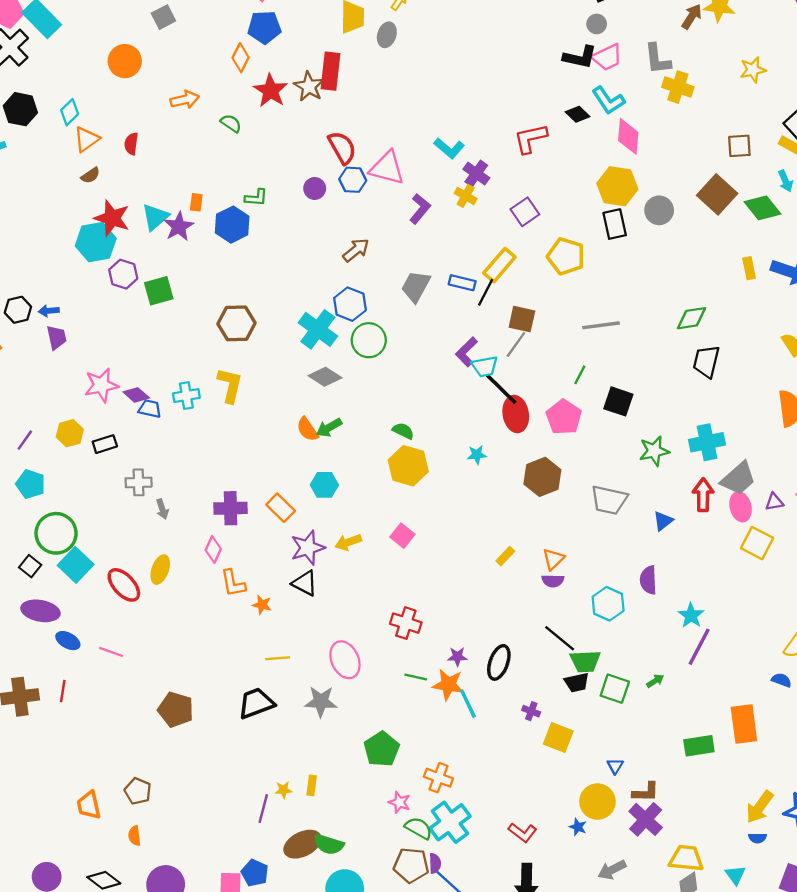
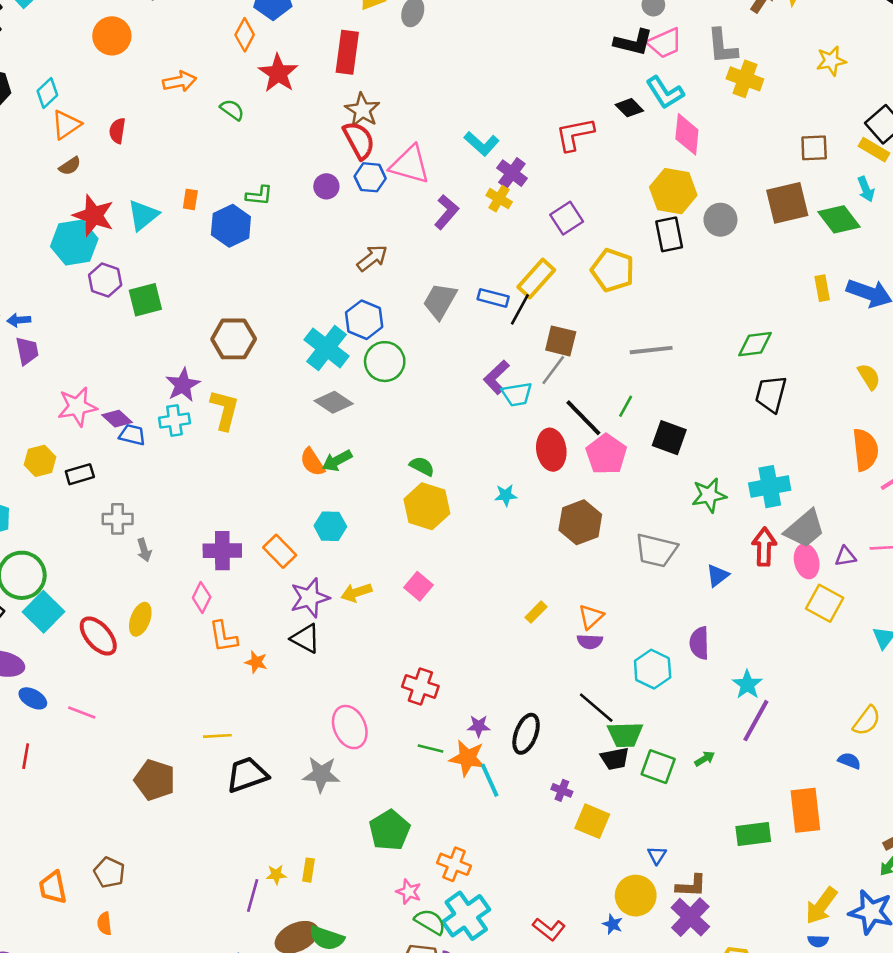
brown star: (309, 86) -> (362, 110), moved
brown square: (717, 194) -> (787, 203), turned 33
purple star: (179, 226) -> (183, 385), moved
black line: (501, 389) -> (583, 418), moved
yellow line: (278, 658) -> (217, 736), moved

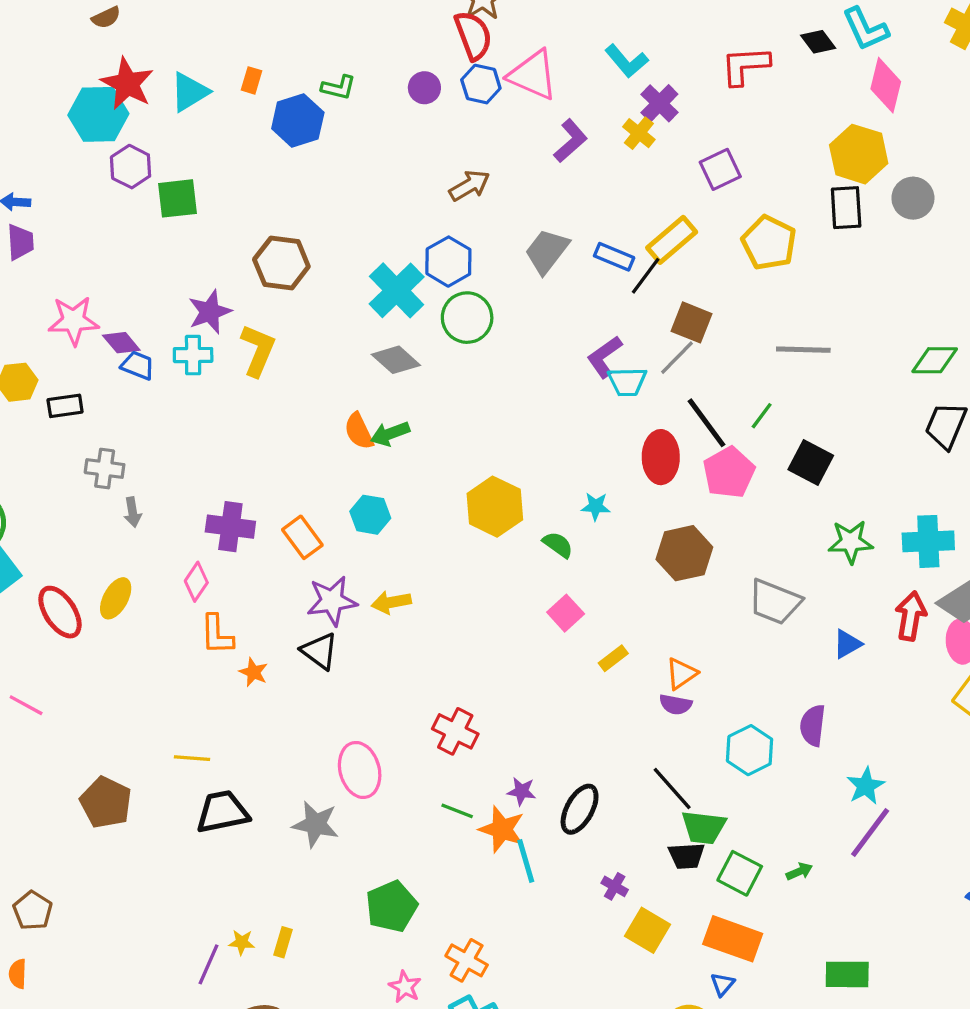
green semicircle: (422, 466) -> (558, 545), moved
pink square: (418, 586) -> (566, 613), moved
orange rectangle: (805, 810) -> (733, 939), moved, turned -72

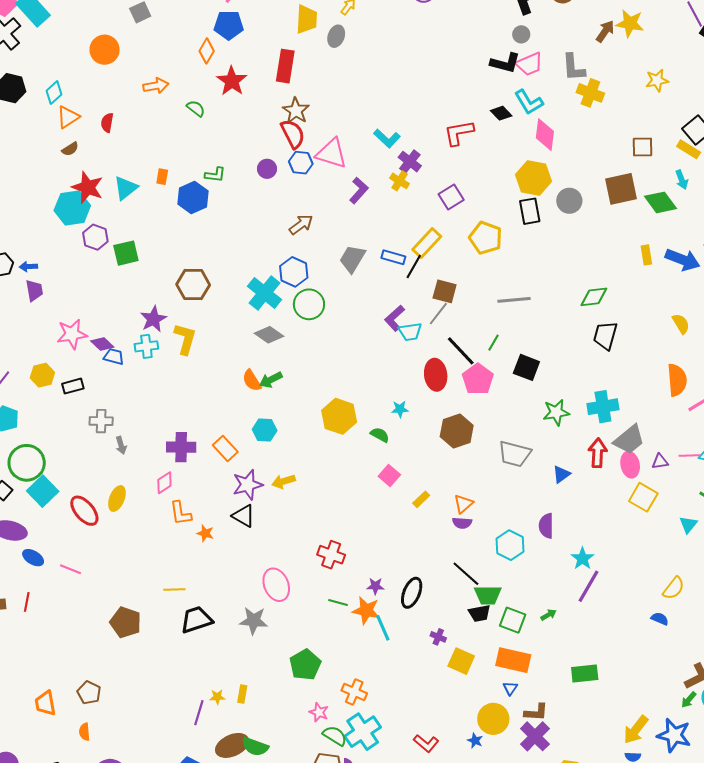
pink diamond: (196, 582) -> (164, 483), turned 30

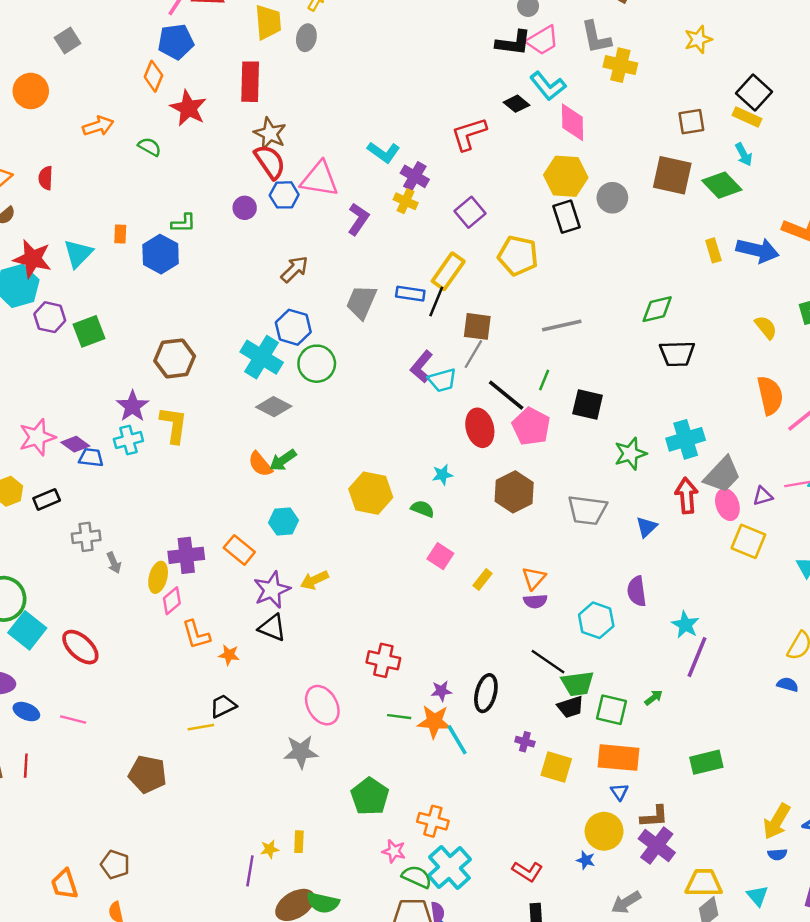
brown square: (621, 189) -> (672, 175), turned 32
black trapezoid: (605, 336) -> (677, 354), turned -100
yellow ellipse: (117, 499) -> (158, 577), moved
black trapezoid: (196, 620) -> (223, 706), moved, size x0.7

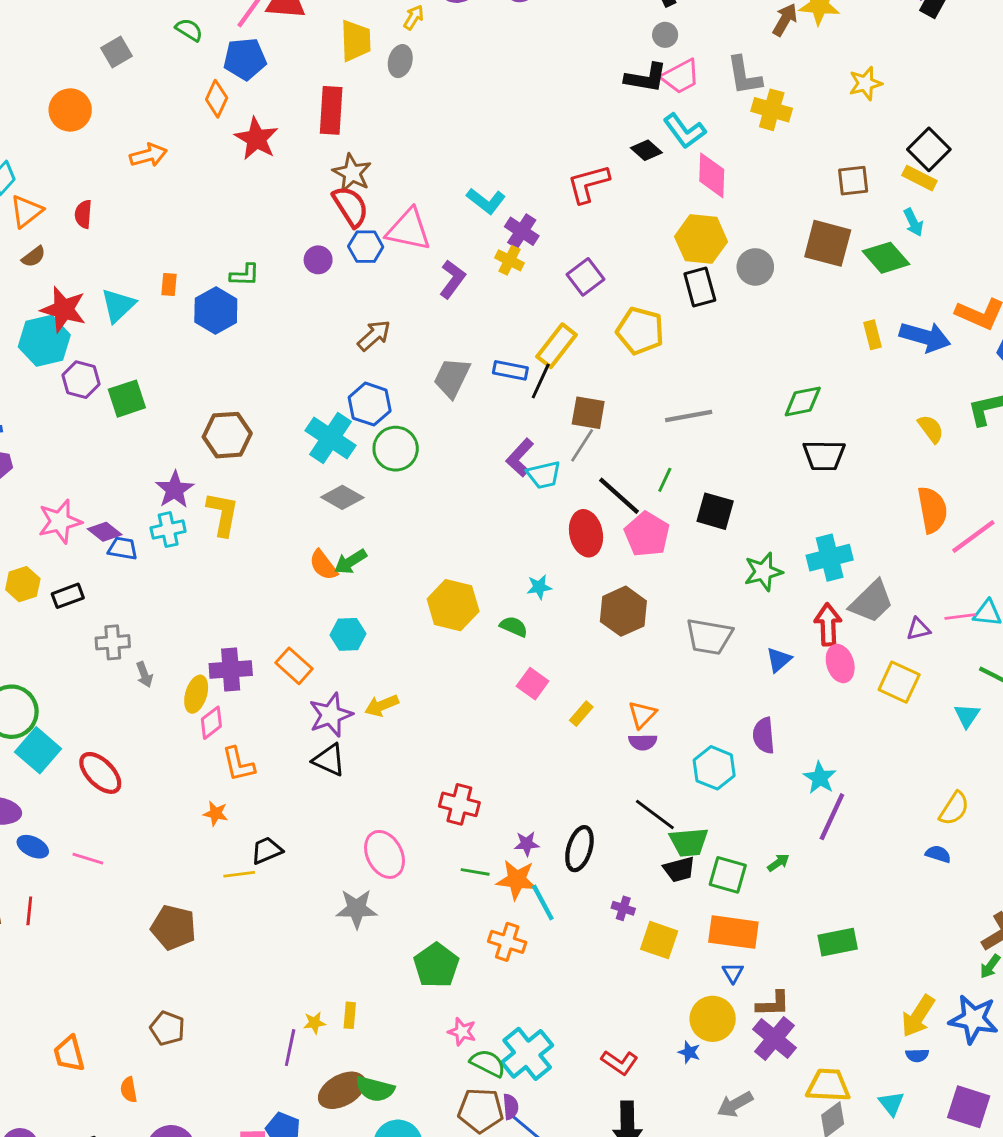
green semicircle: (150, 147) -> (189, 30), moved
pink ellipse: (727, 505) -> (840, 664), moved
orange star: (229, 655) -> (216, 813), moved
orange cross: (433, 821) -> (507, 942), moved
brown pentagon: (115, 865) -> (167, 1028), moved

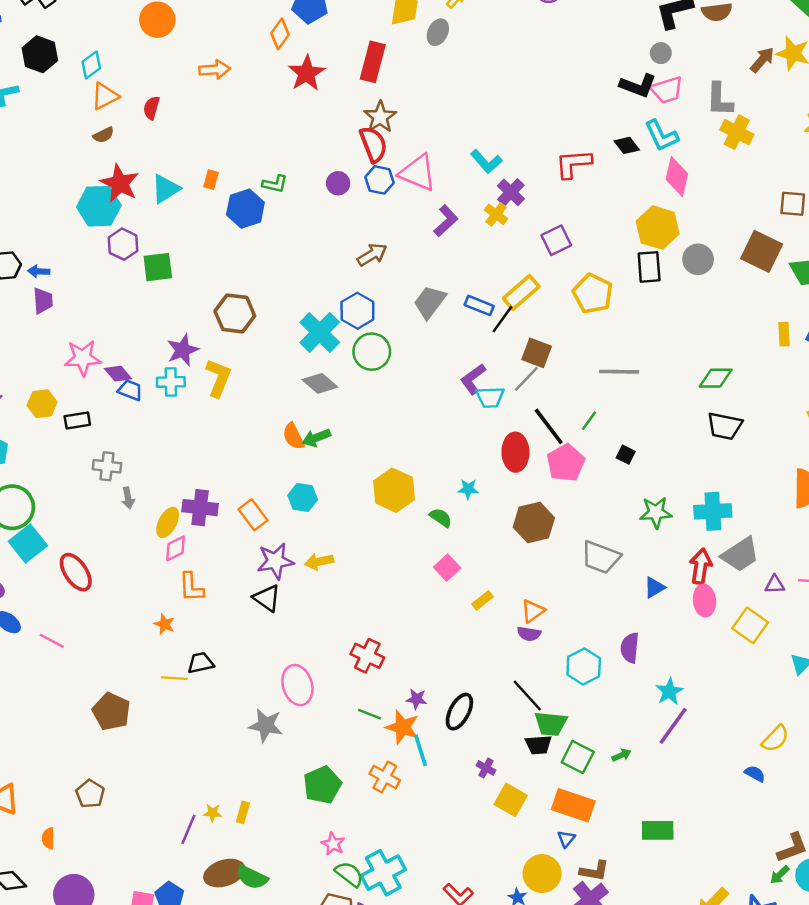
black square: (715, 511) -> (626, 455), size x0.6

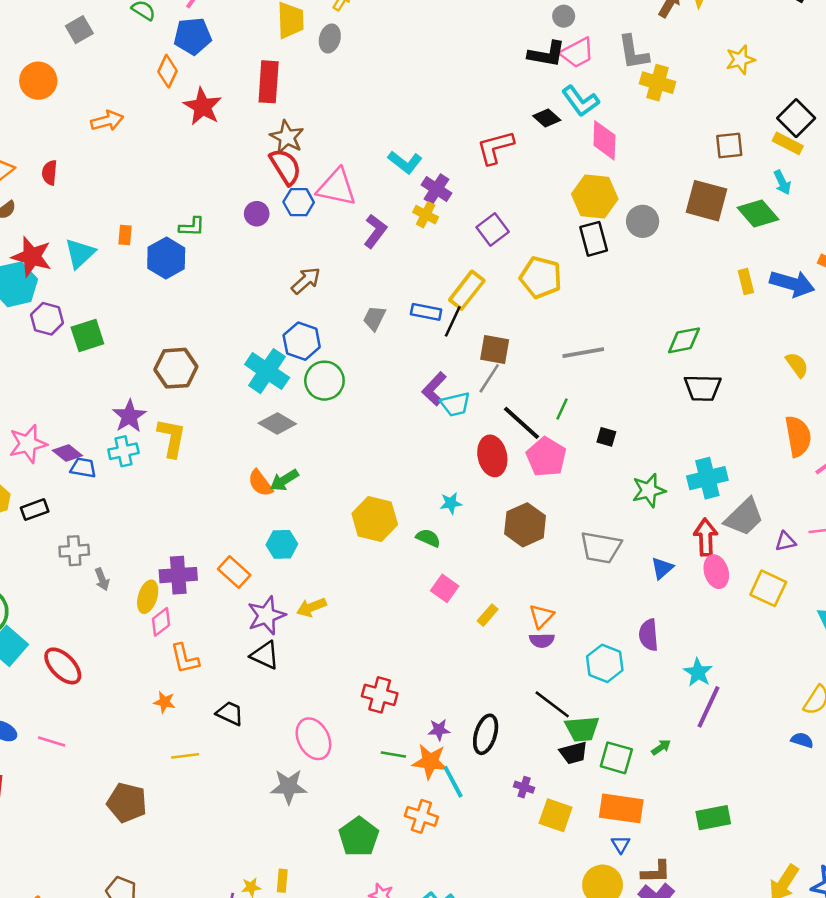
gray trapezoid: (430, 302) -> (374, 318), size x0.7
black trapezoid: (201, 663) -> (230, 713), moved, turned 48

